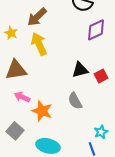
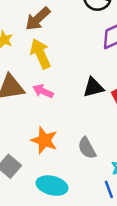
pink arrow: (22, 97) -> (43, 91), moved
gray semicircle: (75, 101) -> (87, 148), moved

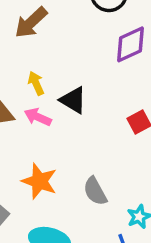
yellow arrow: (40, 54) -> (36, 83), moved, size x0.6
black triangle: (93, 87) -> (73, 100), moved, turned 45

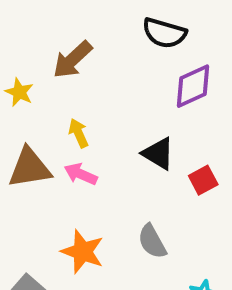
black triangle: (73, 100) -> (158, 154), moved
gray semicircle: (95, 191) -> (152, 241), moved

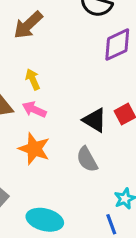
black triangle: (158, 154) -> (95, 120), moved
orange star: (83, 252) -> (34, 149), moved

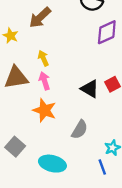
pink arrow: (34, 110) -> (44, 81), turned 48
gray semicircle: (87, 159) -> (80, 130), moved, turned -120

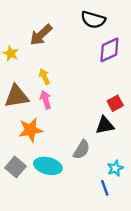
black triangle: (90, 89) -> (105, 125), moved, turned -42
orange star: (44, 110) -> (31, 130), moved, turned -30
cyan ellipse: (52, 164) -> (48, 166), moved

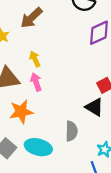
black triangle: (105, 125) -> (94, 107), turned 42
gray semicircle: (82, 150) -> (71, 131), turned -30

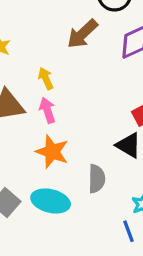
brown arrow: (31, 18) -> (82, 34), moved
orange star: (21, 112) -> (52, 152), moved, turned 30

